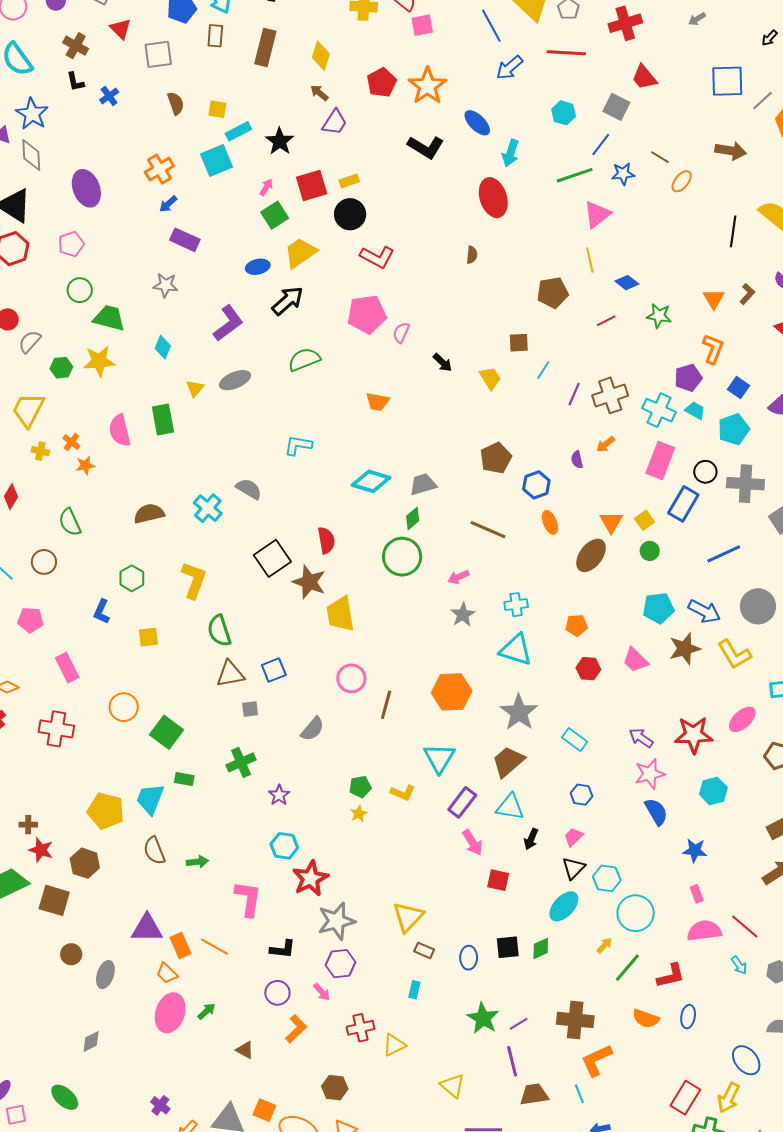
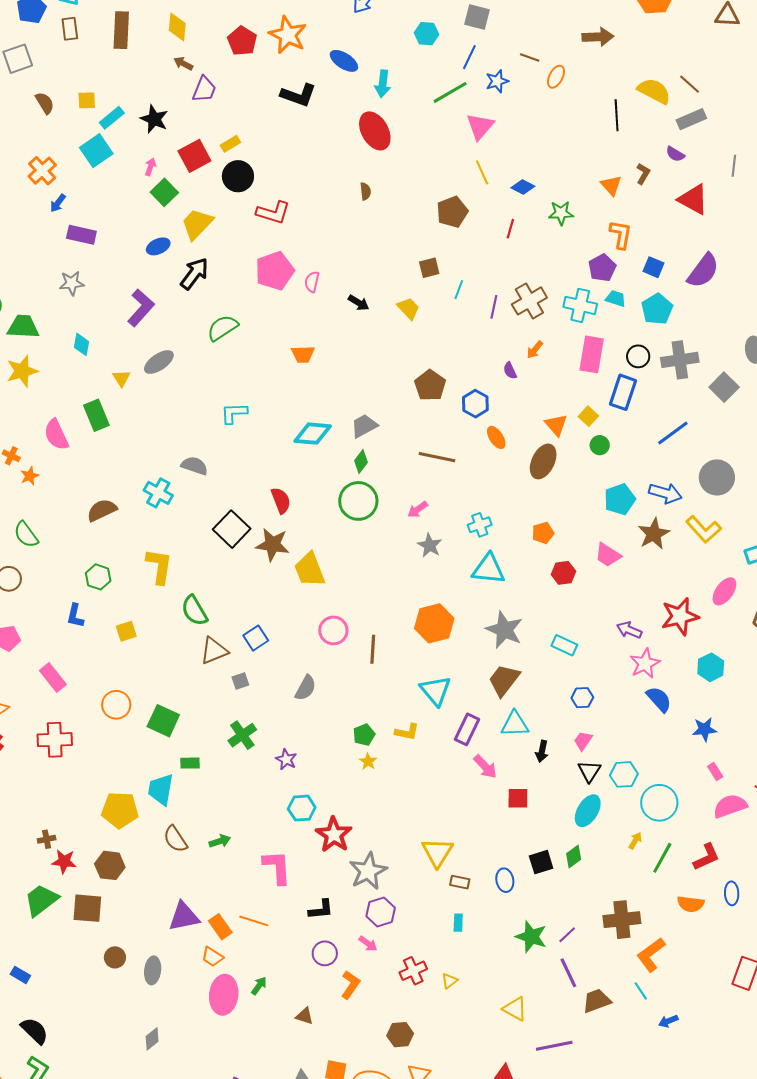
red line: (606, 321) -> (510, 229), turned -36
yellow triangle: (394, 1045) -> (450, 981), size x0.7

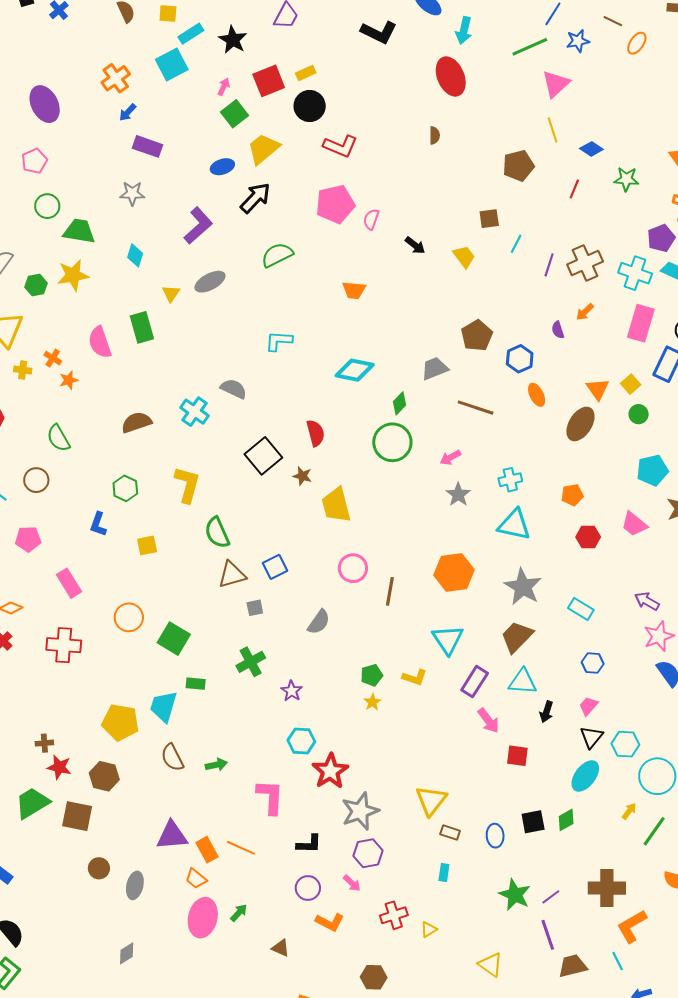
gray trapezoid: (364, 426) -> (435, 368), moved
brown star: (273, 545) -> (302, 476), size x0.6
orange L-shape: (350, 985) -> (330, 922), turned 76

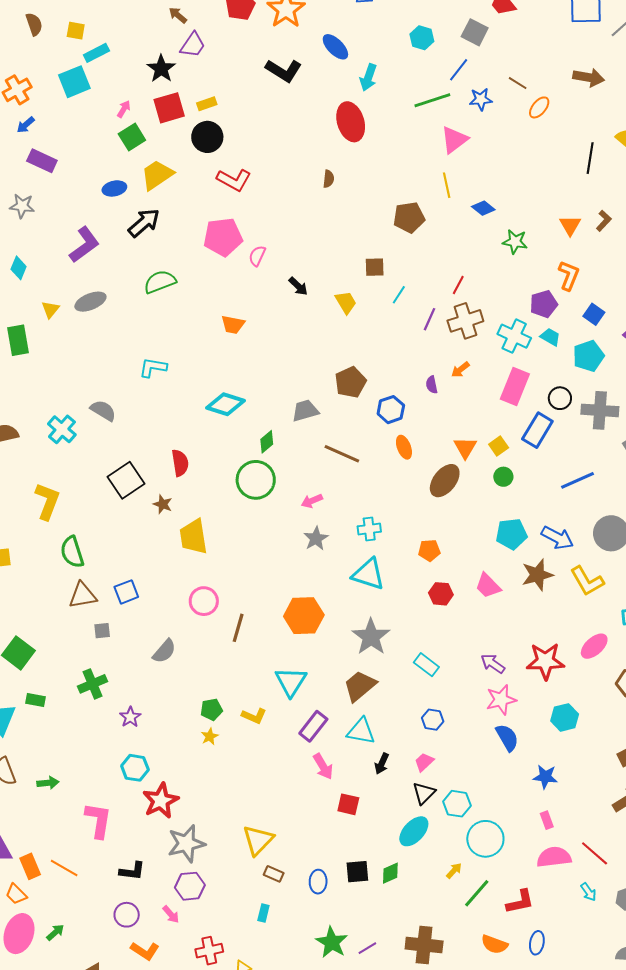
black star: (233, 40) -> (161, 69), moved
red line: (574, 189) -> (458, 285), moved

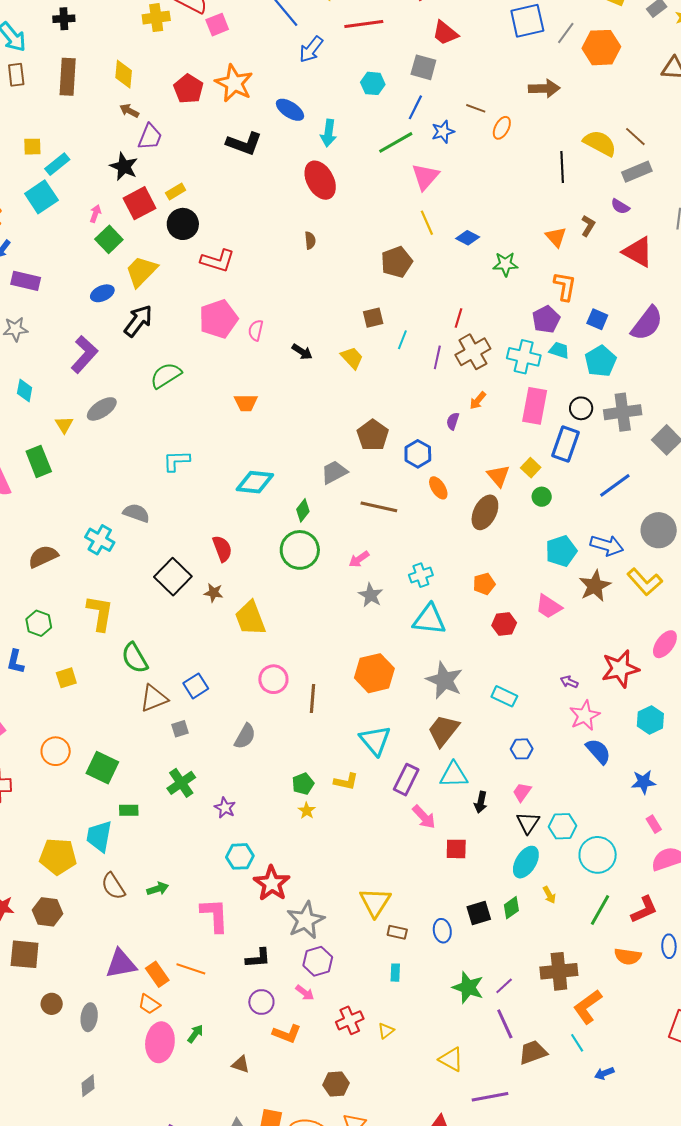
purple semicircle: (432, 385) -> (453, 421), turned 42
purple arrow: (493, 664) -> (569, 682), size x0.7
yellow arrow: (454, 871) -> (549, 895), moved, turned 120

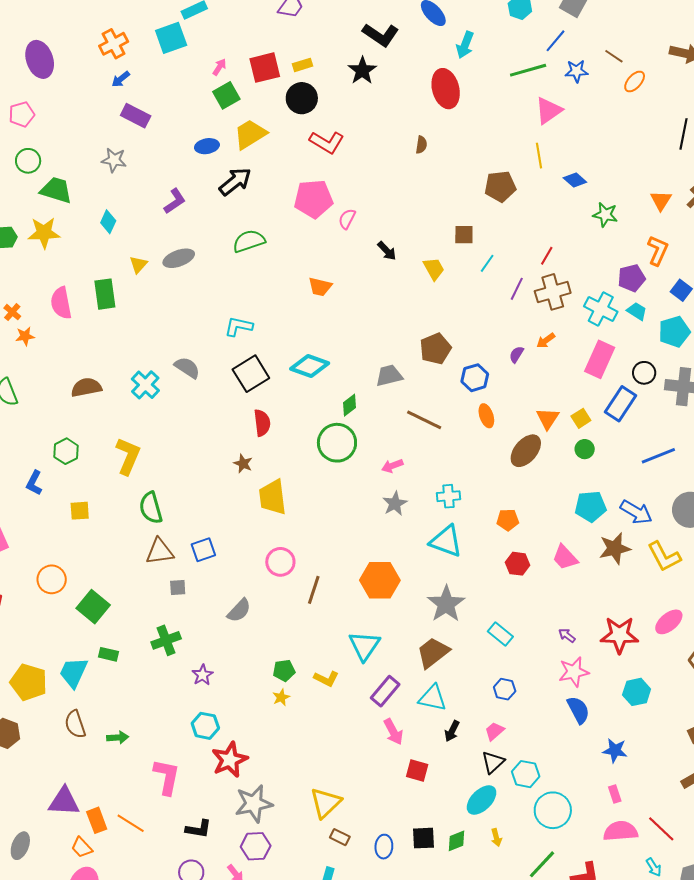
black star: (124, 167) -> (362, 71), moved
purple L-shape: (84, 354) -> (175, 201), size x0.7
black square: (173, 577) -> (251, 374), moved

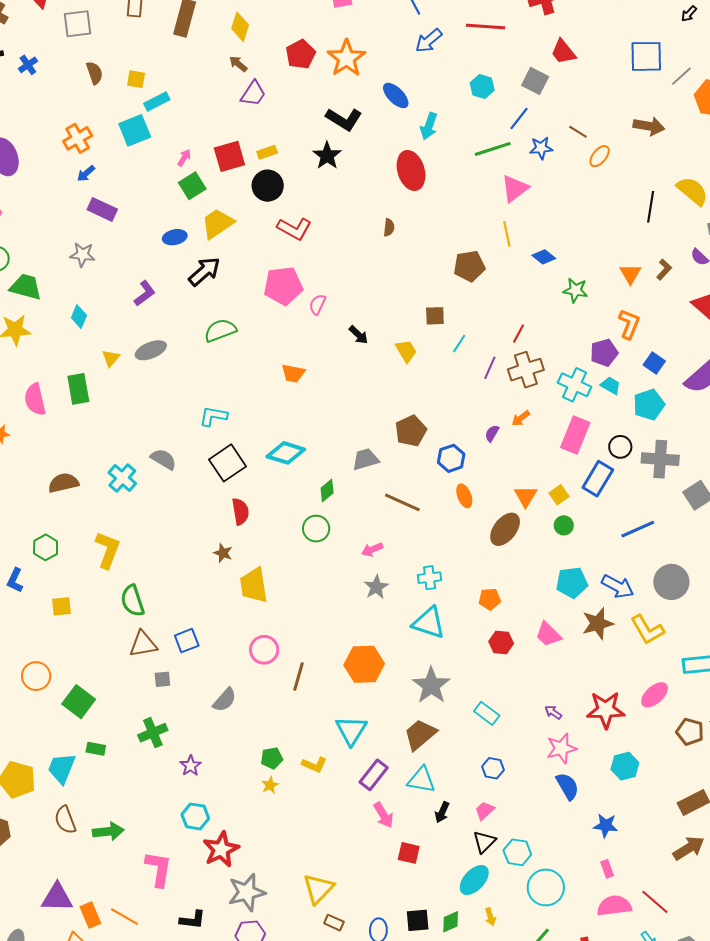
green circle: (337, 443) -> (316, 529), size x0.7
green arrow: (118, 737) -> (108, 831), size x1.4

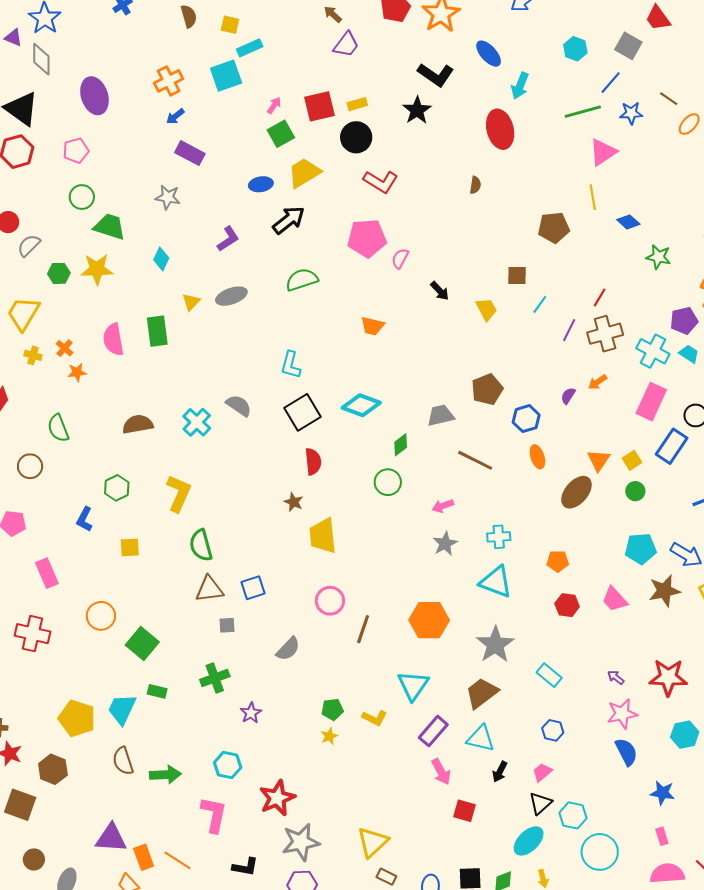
cyan L-shape: (213, 416) -> (291, 365), turned -88
cyan hexagon: (195, 816) -> (228, 765), moved

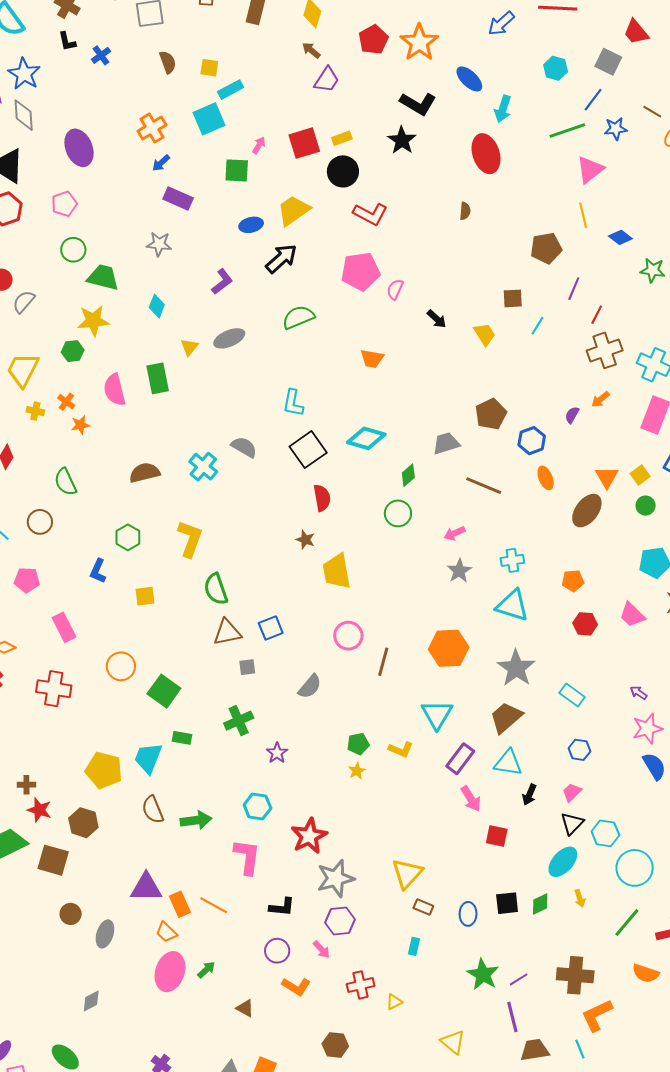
green square: (281, 134) -> (237, 170), moved, turned 36
green hexagon: (59, 273) -> (73, 351), moved
purple line: (569, 330) -> (574, 289), moved

